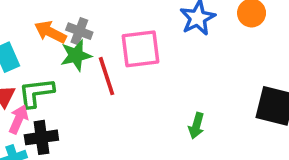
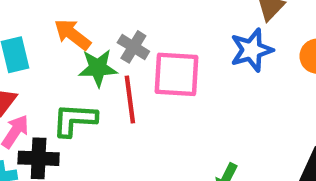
gray cross: (79, 31) -> (133, 47), moved
green L-shape: (36, 93) -> (75, 120), moved

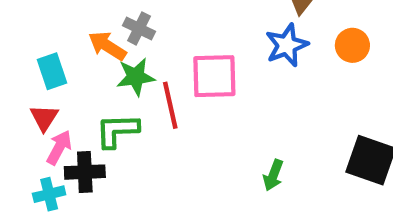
gray cross: (133, 47) -> (139, 28), moved

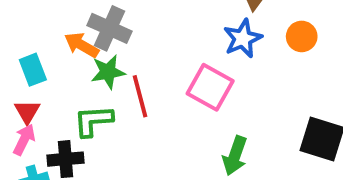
gray cross: (139, 28) -> (109, 28), size x1.5
pink square: (214, 76) -> (210, 87), moved, turned 33
pink arrow: (59, 147) -> (24, 140), moved
green arrow: (273, 175) -> (235, 156), size x1.4

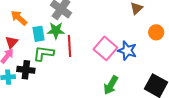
blue star: (243, 38) -> (127, 51), moved, turned 30
orange arrow: (82, 45) -> (19, 18), moved
cyan rectangle: (33, 70) -> (38, 34), moved

